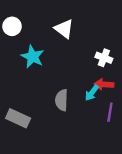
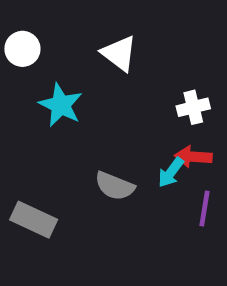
white cross: (104, 58) -> (193, 107), turned -35
gray semicircle: (62, 100) -> (115, 186), turned -70

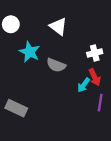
red arrow: (193, 157) -> (95, 77), turned -119
gray semicircle: (115, 186) -> (56, 65), moved

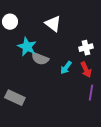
gray semicircle: (56, 65) -> (40, 59), moved
cyan arrow: (84, 85) -> (66, 68), moved

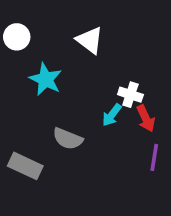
white cross: (86, 48) -> (130, 95), moved, turned 32
gray semicircle: (40, 59) -> (68, 139), moved

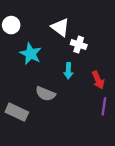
white cross: (130, 95) -> (79, 45), moved
cyan arrow: (112, 115) -> (68, 71), moved, turned -35

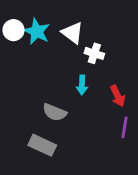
cyan star: (31, 54) -> (37, 31), moved
gray rectangle: (17, 112) -> (42, 145), moved

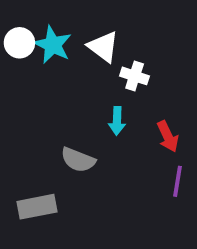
gray rectangle: (42, 145) -> (37, 207), moved, turned -36

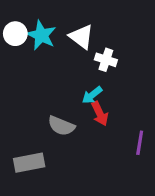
cyan arrow: (117, 121) -> (92, 95), turned 50
red arrow: (168, 136) -> (100, 114), moved

